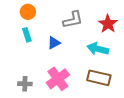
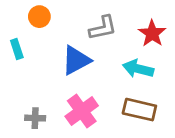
cyan rectangle: (27, 35) -> (17, 49), moved
blue triangle: (54, 43) -> (76, 60), size x1.6

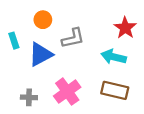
orange circle: (39, 17) -> (43, 20), moved
gray L-shape: (103, 28) -> (73, 38), moved
blue triangle: (76, 60) -> (41, 54), moved

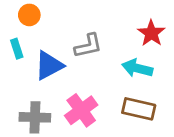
orange circle: (43, 20) -> (29, 15), moved
gray cross: (29, 97) -> (35, 117), size x1.5

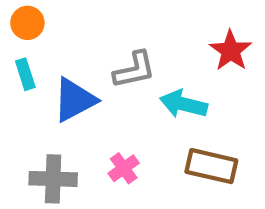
orange circle: (29, 15) -> (27, 23), moved
cyan arrow: (137, 68) -> (184, 104), moved
pink cross: (81, 110) -> (124, 168), size x0.6

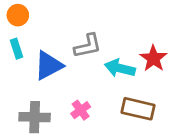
red star: (231, 51) -> (153, 58), moved

